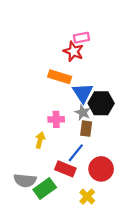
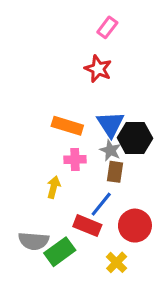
pink rectangle: (82, 38) -> (107, 27), moved, turned -42
orange rectangle: (60, 77) -> (67, 126), moved

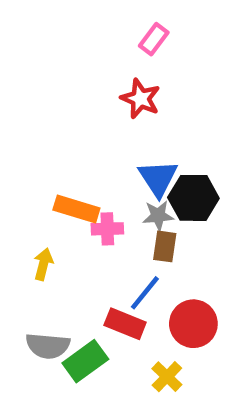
orange rectangle: (67, 126) -> (76, 209), moved
gray star: (110, 150) -> (158, 216), turned -30
yellow arrow: (54, 187) -> (43, 264), moved

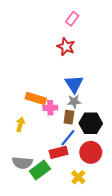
black hexagon: (193, 198) -> (91, 123), moved
brown rectangle: (165, 246) -> (69, 117), moved
red rectangle: (125, 324) -> (59, 152), turned -36

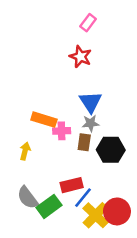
blue line: (68, 138) -> (83, 198), moved
red circle: (91, 152) -> (117, 211), moved
gray semicircle: (22, 163) -> (28, 198), turned 48
yellow cross: (78, 177) -> (96, 215), size x1.5

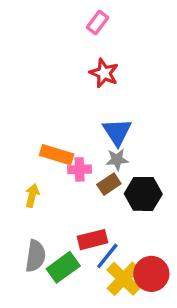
pink rectangle: (88, 23) -> (97, 22), moved
brown rectangle: (84, 142) -> (109, 184), turned 48
gray semicircle: (28, 198) -> (35, 256), turned -135

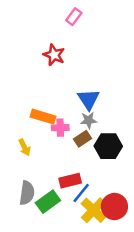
red star: (104, 73) -> (54, 55), moved
yellow arrow: (32, 196) -> (24, 147), turned 140

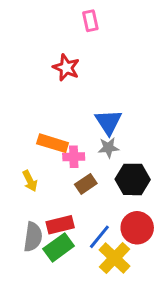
pink rectangle: (74, 17) -> (90, 21), turned -49
brown rectangle: (82, 139) -> (86, 184), moved
red rectangle: (70, 181) -> (60, 225), moved
red circle: (114, 207) -> (137, 228), moved

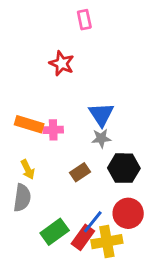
orange rectangle: (53, 143) -> (29, 124), moved
pink cross: (74, 157) -> (53, 130), moved
red rectangle: (60, 225) -> (83, 237), moved, turned -40
gray semicircle: (33, 237) -> (22, 198), moved
yellow cross: (114, 258) -> (107, 242), turned 36

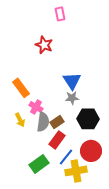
orange rectangle: (29, 124) -> (21, 88), turned 36
pink cross: (53, 130) -> (36, 107), moved, turned 32
gray semicircle: (22, 198) -> (43, 122), moved
red rectangle: (83, 237) -> (57, 140), moved

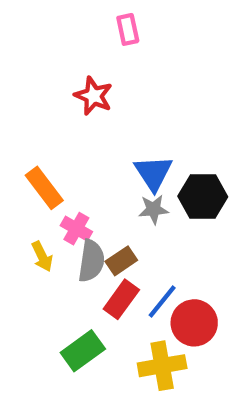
black hexagon: (88, 119) -> (203, 197), moved
blue line: (66, 157) -> (162, 301), moved

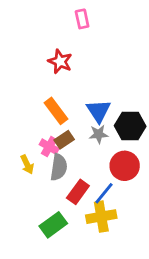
orange rectangle: (44, 188) -> (56, 111), moved
brown rectangle: (121, 261) -> (64, 140), moved
red circle: (194, 323) -> (125, 166), moved
yellow cross: (162, 366) -> (101, 217), moved

